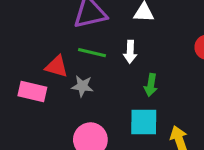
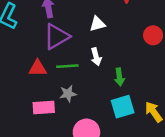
red triangle: (57, 66) -> (38, 68), moved
pink rectangle: (32, 92) -> (44, 107), moved

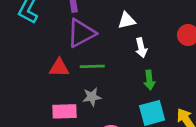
white arrow: (96, 57) -> (141, 48), moved

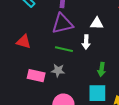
white arrow: (141, 48) -> (86, 42), moved
red triangle: (59, 68) -> (24, 42), moved

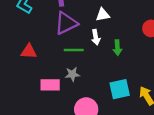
green arrow: (102, 69) -> (117, 48), moved

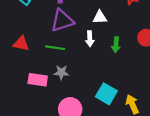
green arrow: (117, 48) -> (116, 45), moved
green line: (74, 50) -> (55, 48), moved
cyan square: (120, 89) -> (106, 94), turned 35

